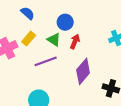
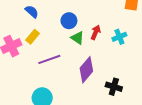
green triangle: (54, 40) -> (78, 38), moved
red arrow: (75, 42) -> (96, 32), moved

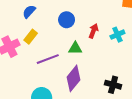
blue semicircle: (32, 12) -> (29, 12), turned -88
green triangle: (78, 38) -> (75, 48), moved, turned -32
purple diamond: (86, 70) -> (73, 78), moved

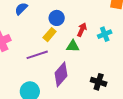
yellow rectangle: (31, 37) -> (50, 35), moved
green triangle: (75, 48) -> (73, 46), moved

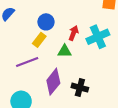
cyan cross: (105, 34) -> (98, 37), size x1.5
black cross: (99, 82) -> (80, 88), moved

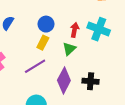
cyan cross: (98, 37) -> (99, 29), turned -35
green triangle: (65, 51) -> (69, 49), turned -32

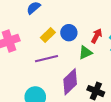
blue circle: (46, 24) -> (69, 33), moved
yellow rectangle: (43, 43) -> (48, 35), moved

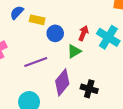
yellow rectangle: (48, 35) -> (37, 20), moved, turned 64

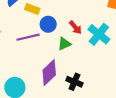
red arrow: (83, 33) -> (75, 27), turned 112
purple line: (36, 62) -> (28, 37), moved

